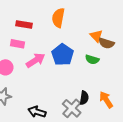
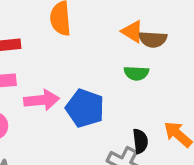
blue pentagon: (63, 55) -> (85, 108), moved
pink arrow: (36, 60) -> (42, 100), turned 42

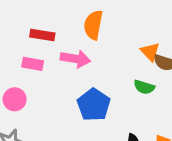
pink arrow: (42, 100) -> (75, 59), moved

